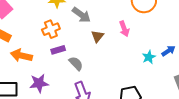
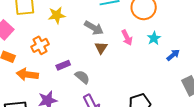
gray arrow: (81, 15) -> (94, 28), moved
orange cross: (51, 29) -> (40, 45), moved
cyan star: (149, 57) -> (154, 38), moved

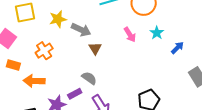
gray arrow: (94, 28) -> (81, 30), moved
brown triangle: (101, 48) -> (95, 48), moved
purple rectangle: (63, 65) -> (75, 94), moved

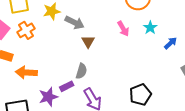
orange cross: (44, 51) -> (26, 30), moved
gray semicircle: (89, 78) -> (81, 71), turned 70

